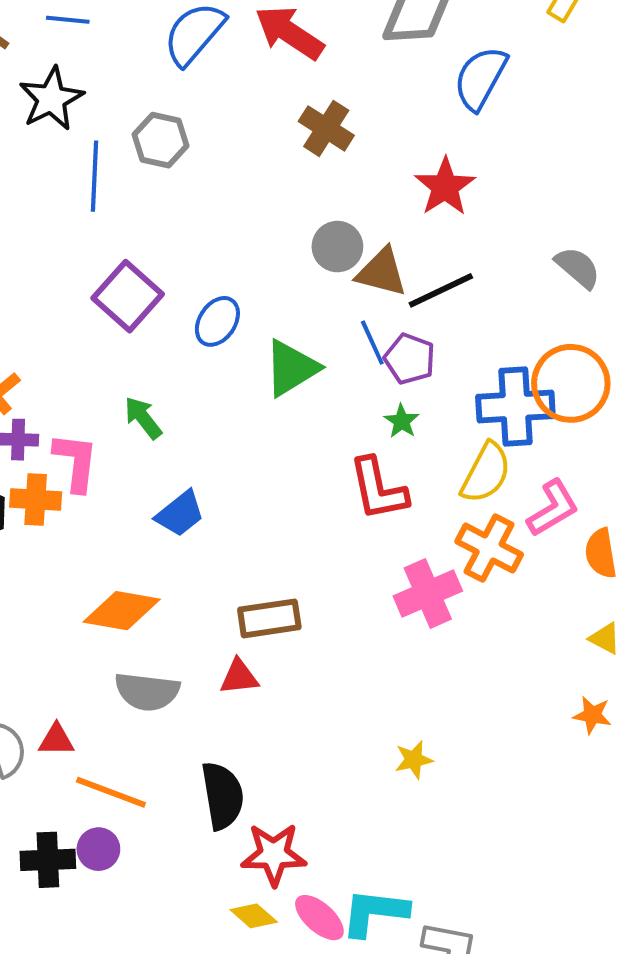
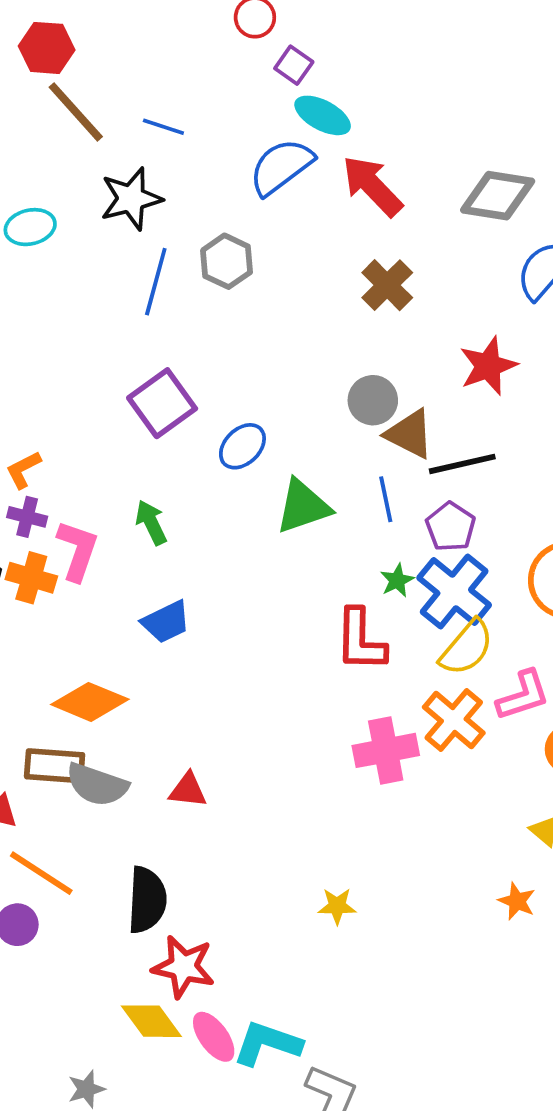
purple pentagon: (410, 359) -> (451, 527), moved
blue cross: (515, 406) -> (454, 591), moved, turned 30
brown rectangle: (269, 618) -> (55, 766), moved
yellow diamond: (254, 916) -> (151, 1021), size x1.4

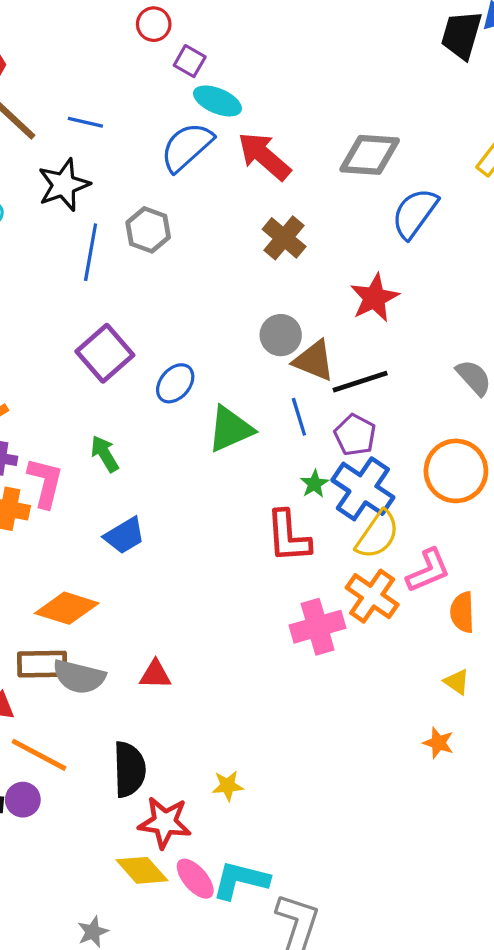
yellow star: (337, 906) -> (228, 786), moved

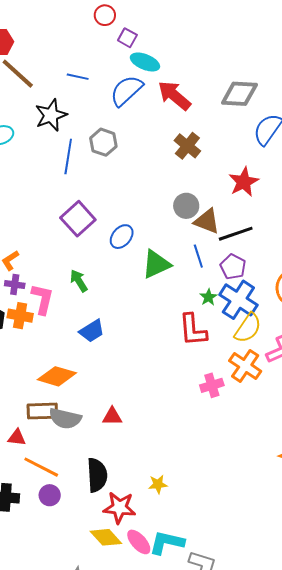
blue line: (85, 122) -> (78, 77), moved
pink cross: (318, 627) -> (212, 385), size x0.7
purple circle: (23, 800) -> (50, 495), moved

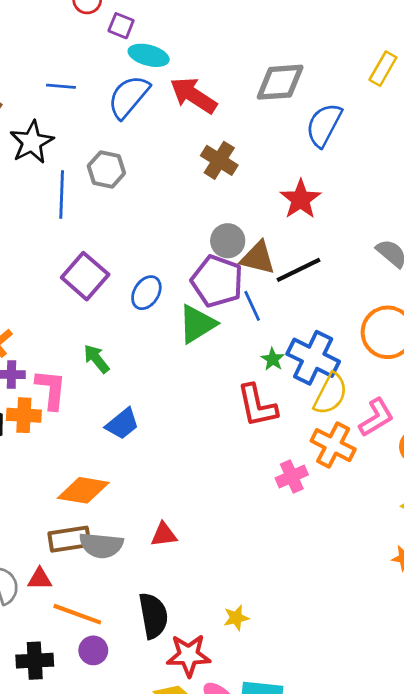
purple pentagon: (233, 267) -> (217, 281), moved, size x1.5

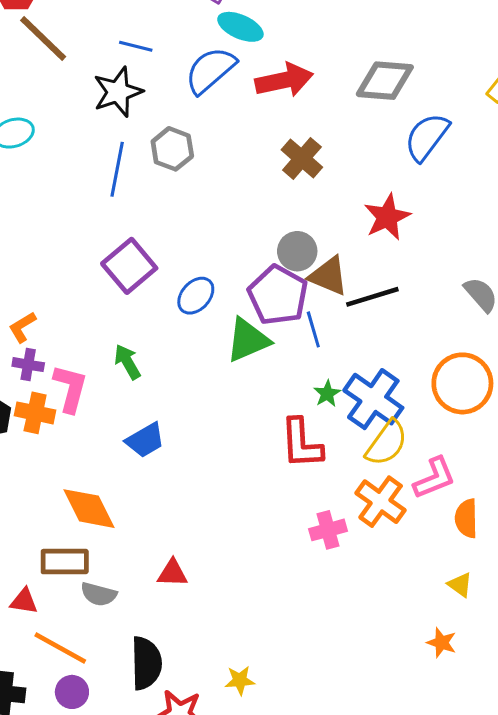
red arrow: (193, 95) -> (284, 80), turned 126
black star: (32, 142) -> (118, 92), moved
orange diamond: (83, 490) -> (89, 509), turned 45
gray semicircle: (101, 545) -> (99, 594), moved, size x0.7

